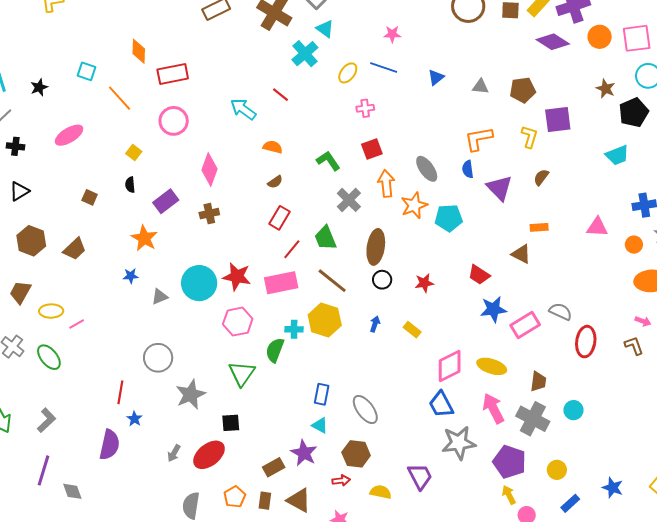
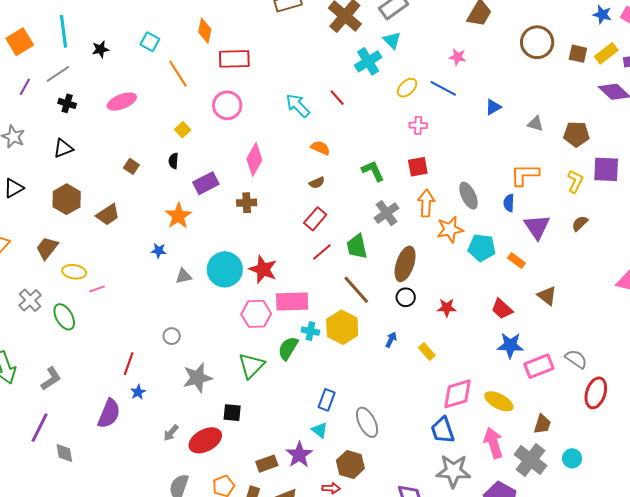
orange rectangle: (539, 227) -> (516, 260), moved, turned 30
pink rectangle: (281, 283) -> (292, 301), moved
gray circle: (158, 358) -> (172, 336), size x0.6

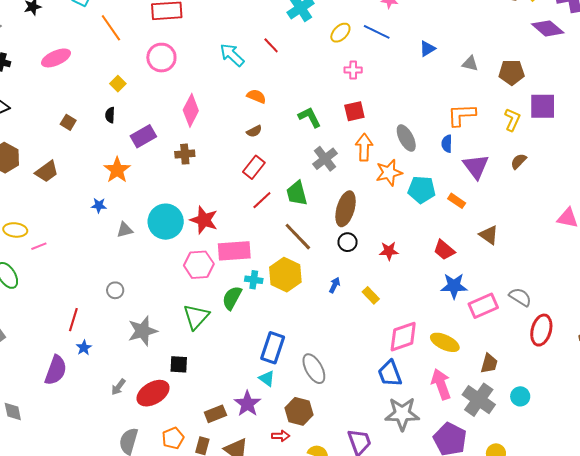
blue rectangle: (327, 400) -> (273, 348), size x1.4

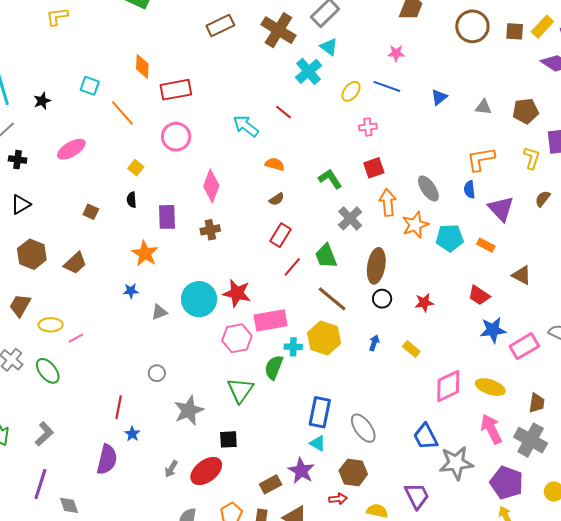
purple rectangle: (143, 136) -> (167, 217), turned -55
blue trapezoid: (390, 374) -> (425, 437), moved

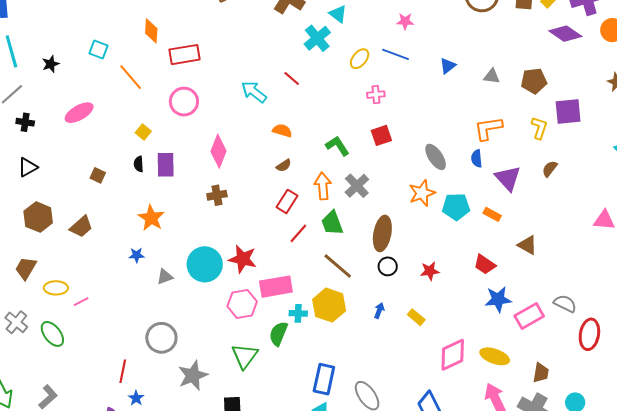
orange arrow: (388, 202) -> (323, 186), moved
purple rectangle: (167, 217) -> (166, 165), moved
gray circle: (157, 373) -> (161, 338), size x1.8

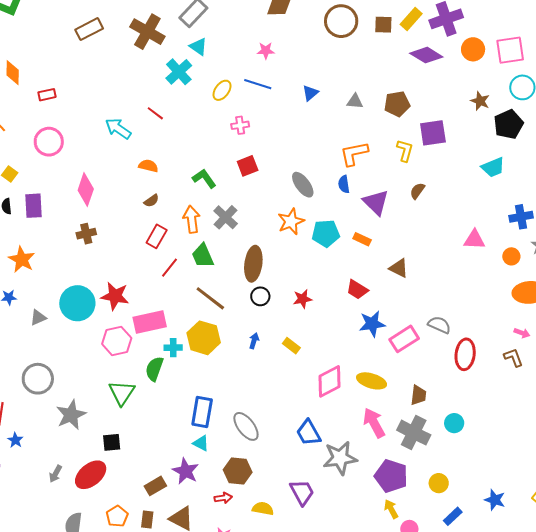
red rectangle: (184, 55) -> (47, 95), size x0.6

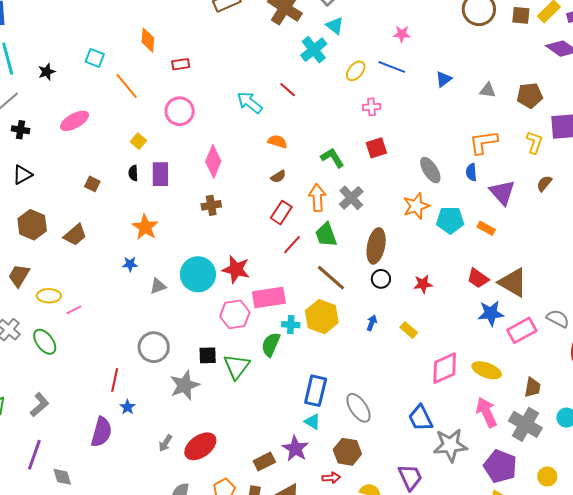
brown triangle: (399, 268) -> (513, 282), moved, size x1.5
black square: (112, 442) -> (208, 355), moved

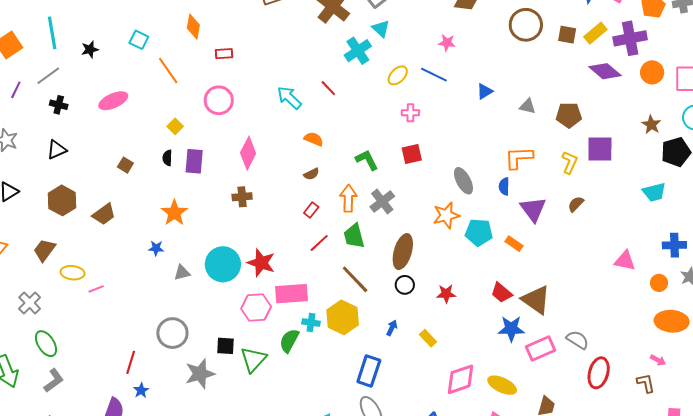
red rectangle: (281, 213) -> (311, 210), size x0.7
green ellipse: (45, 342) -> (46, 344), moved
blue rectangle: (316, 391) -> (369, 371), moved

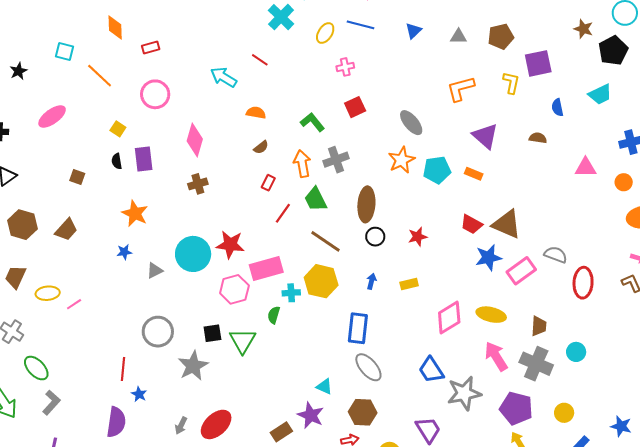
blue semicircle: (504, 186) -> (557, 107), moved
gray cross: (382, 202) -> (336, 160), turned 30
brown semicircle: (576, 204) -> (538, 138), moved, turned 66
yellow rectangle: (428, 338) -> (409, 284), turned -48
green semicircle: (289, 341) -> (274, 315), size x0.7

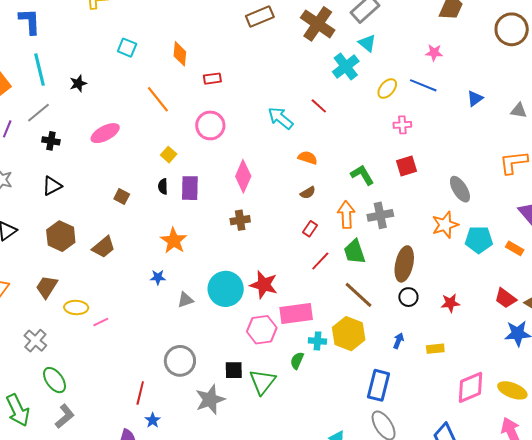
cyan square: (65, 52) -> (127, 48), moved

